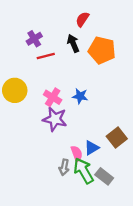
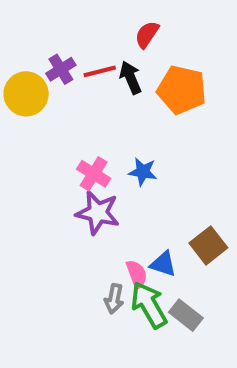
red line: (46, 56) -> (100, 71), moved
yellow circle: (15, 90) -> (26, 94), moved
blue triangle: (92, 148) -> (163, 264), turned 49

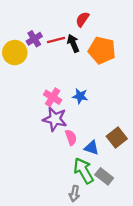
pink semicircle: (137, 274) -> (71, 137), moved
gray arrow: (114, 299) -> (74, 194), moved

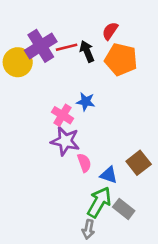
red semicircle: (82, 19) -> (110, 31), moved
purple cross: (34, 39) -> (41, 46), size x1.6
blue star: (80, 96) -> (86, 102), moved
green arrow: (84, 171) -> (99, 202), turned 60

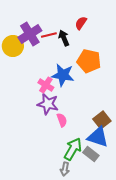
orange pentagon: (121, 59) -> (89, 61), moved
blue star: (86, 102) -> (63, 75), size x1.6
blue triangle: (109, 175) -> (98, 137), moved, size x1.6

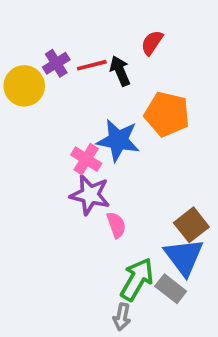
purple cross: (30, 34) -> (56, 63), size x0.6
blue triangle: (98, 137) -> (184, 257), turned 35

